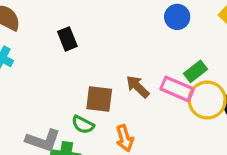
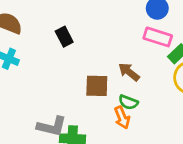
pink rectangle: (177, 89) -> (158, 37), moved
green semicircle: (83, 125) -> (128, 102), moved

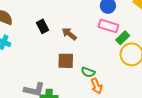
brown arrow: (129, 72) -> (69, 34), moved
orange arrow: (122, 118) -> (97, 86), moved

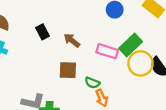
pink rectangle: (108, 26) -> (107, 51), moved
green rectangle: (123, 38) -> (131, 45), size x1.5

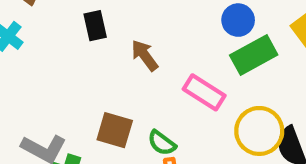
green rectangle: (131, 45) -> (254, 55), moved
brown square: (68, 70) -> (115, 130), moved

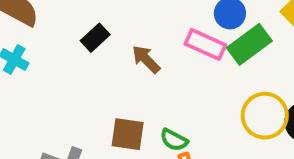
black rectangle: (95, 26) -> (95, 38), turned 68
pink rectangle: (204, 92) -> (205, 44), moved

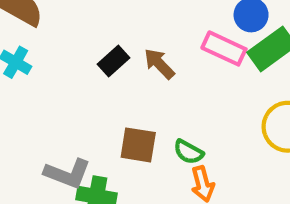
black rectangle: (95, 38) -> (113, 61), moved

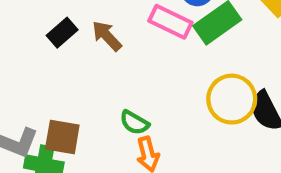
brown square: (138, 145) -> (62, 137), moved

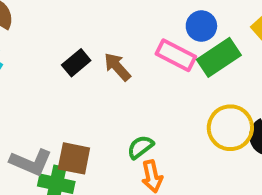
green semicircle: (134, 123) -> (140, 147), turned 112

